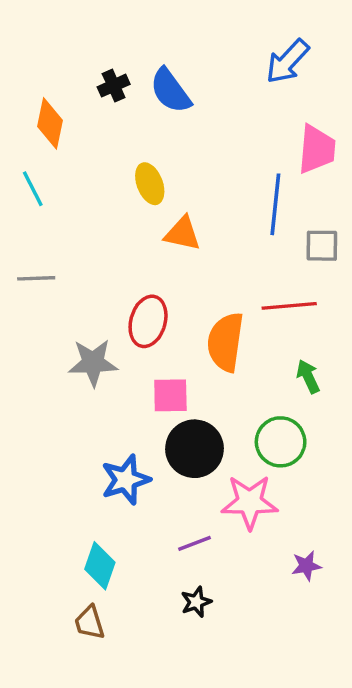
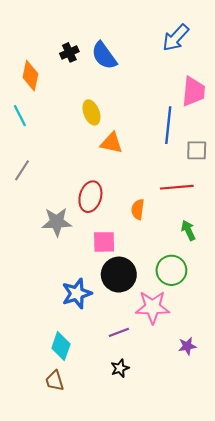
gray line: (36, 278) -> (22, 170), turned -55
orange semicircle: (225, 342) -> (138, 209), size x0.6

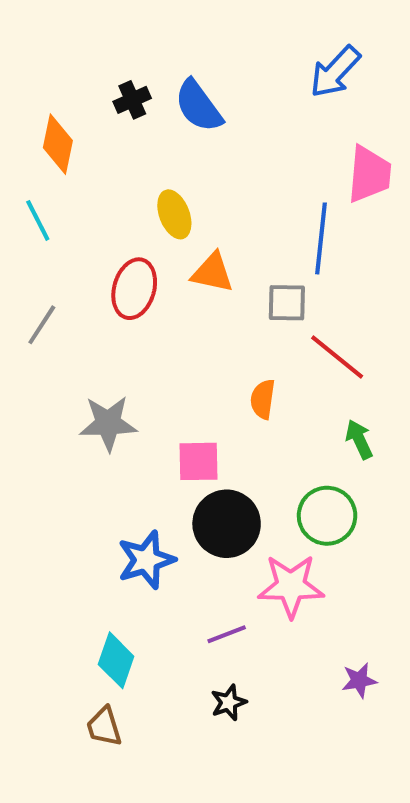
gray square: (197, 150) -> (287, 303), moved
red line: (177, 187) -> (337, 357), turned 44
red ellipse: (90, 197) -> (134, 289), moved
purple star: (187, 346) -> (359, 680), moved

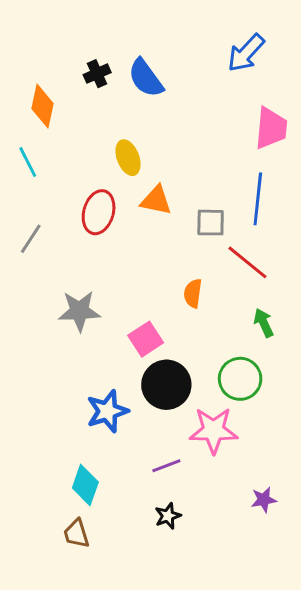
blue line: (321, 238) -> (258, 199), moved
pink square: (198, 461) -> (146, 339), turned -32

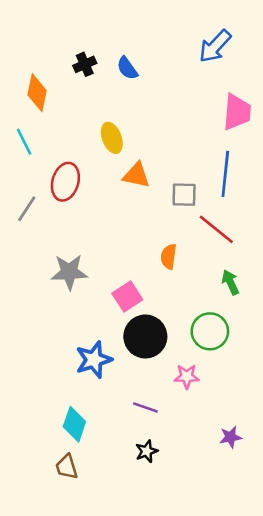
blue semicircle: (146, 78) -> (127, 68), size x0.7
red ellipse: (99, 212) -> (65, 182), moved
pink star: (214, 430) -> (187, 376), size x0.6
purple line: (166, 466) -> (145, 407), turned 40

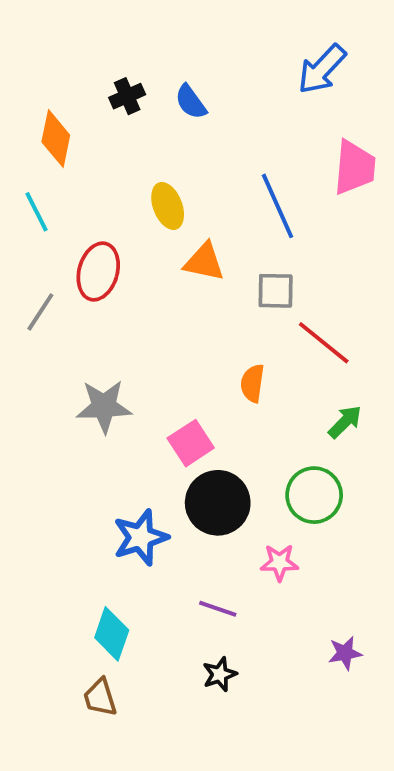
blue line: (225, 174) -> (277, 206), moved, turned -30
green arrow: (230, 282) -> (345, 422), turned 70

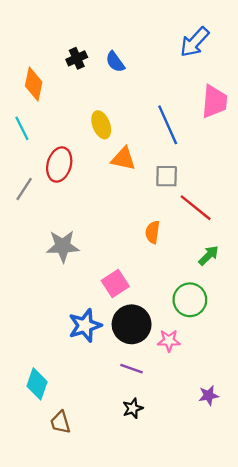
pink square: (191, 443) -> (115, 283), moved
black circle: (218, 503) -> (132, 324), moved
cyan diamond: (112, 634) -> (37, 384), moved

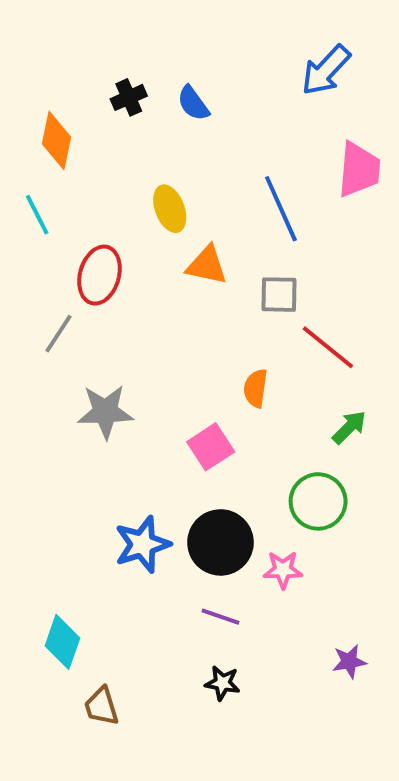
gray line: (24, 189) -> (58, 334), moved
pink square: (115, 283) -> (211, 447), moved
black star: (133, 408) -> (222, 683), turned 30

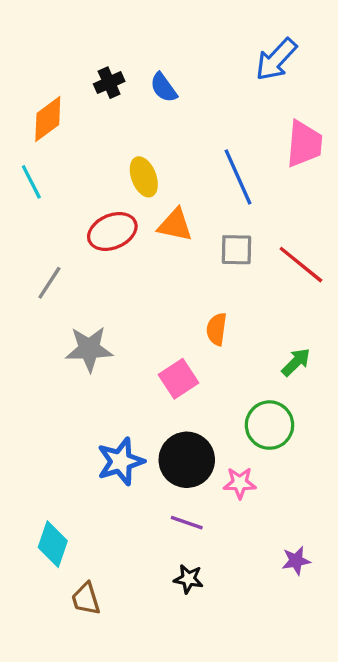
orange diamond: (57, 140) -> (48, 119), turned 42
red ellipse: (99, 275) -> (112, 231), moved, turned 51
red line: (328, 347) -> (301, 265), moved

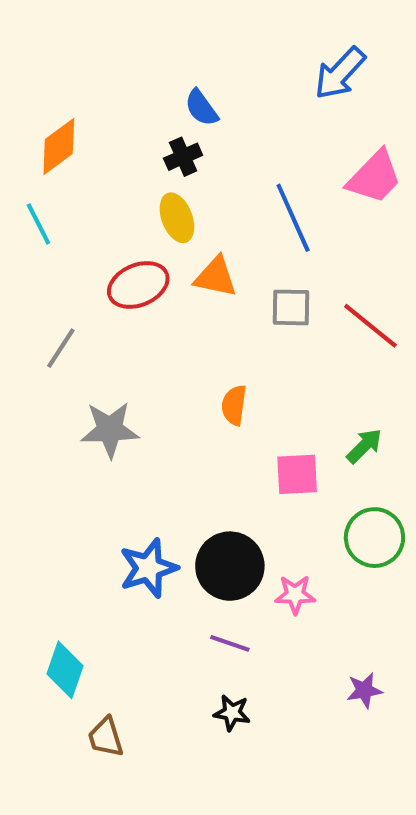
black cross: (109, 83) -> (183, 157), moved
pink trapezoid: (304, 144) -> (374, 177), turned 39
orange semicircle: (217, 329) -> (234, 405), moved
pink square: (179, 379) -> (297, 474), moved, turned 30
green circle: (270, 425) -> (374, 538), moved

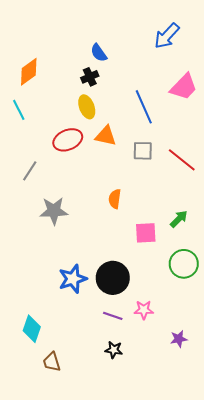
pink star: (295, 595) -> (144, 310), moved

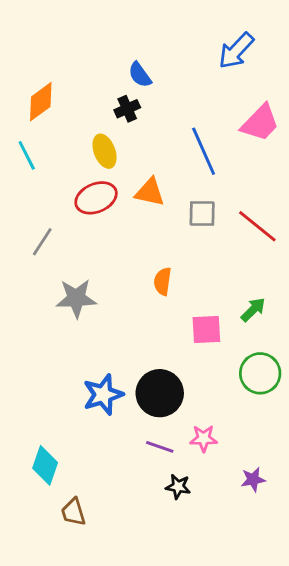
yellow ellipse: (87, 107) -> (105, 151), moved
black star: (114, 350) -> (178, 487), moved

